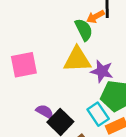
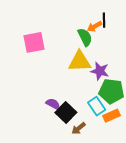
pink square: (24, 65) -> (34, 42), moved

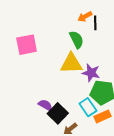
orange arrow: (94, 26) -> (85, 17), moved

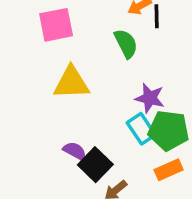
pink square: (27, 45) -> (56, 25), moved
yellow triangle: (71, 63) -> (71, 83), moved
cyan rectangle: (88, 107) -> (141, 129), moved

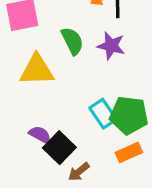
green semicircle: (126, 44) -> (72, 41), moved
purple star: (150, 98) -> (111, 46), moved

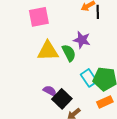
green semicircle: (72, 41) -> (69, 53), moved
purple star: (111, 46) -> (82, 40), moved

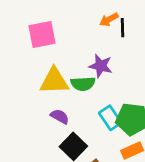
green semicircle: (69, 53) -> (83, 84), turned 114
purple semicircle: (50, 91) -> (60, 116), moved

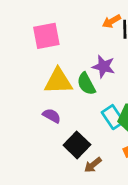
green semicircle: (83, 84) -> (86, 84), turned 65
purple semicircle: (60, 116) -> (52, 116), moved

